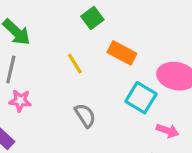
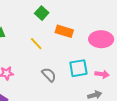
cyan square: (141, 98) -> (78, 68), moved, turned -30

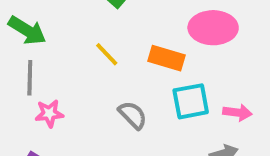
orange rectangle: (64, 31) -> (167, 58), moved
pink ellipse: (101, 39) -> (213, 28), moved

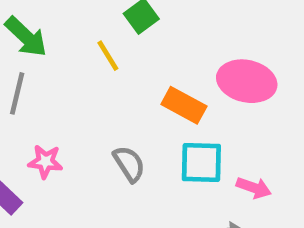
yellow line: (107, 54) -> (108, 56), moved
pink star: (49, 113) -> (45, 162), moved

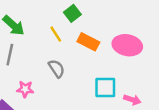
orange rectangle: (184, 105) -> (88, 42), moved
gray semicircle: (129, 164) -> (56, 68), moved

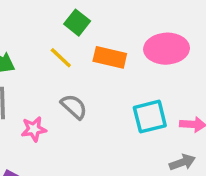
pink star: (25, 89) -> (34, 129), moved

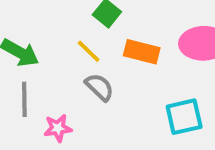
gray semicircle: (74, 107) -> (99, 87), moved

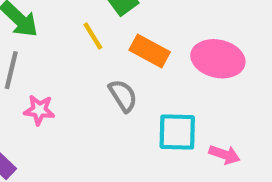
gray semicircle: (99, 87) -> (123, 96), moved

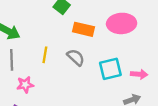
yellow line: (93, 36) -> (45, 55), moved, turned 56
pink star: (39, 110) -> (25, 85), moved

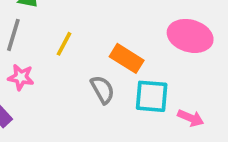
orange rectangle: (84, 29) -> (127, 58), moved
gray semicircle: (76, 57) -> (103, 90), moved

